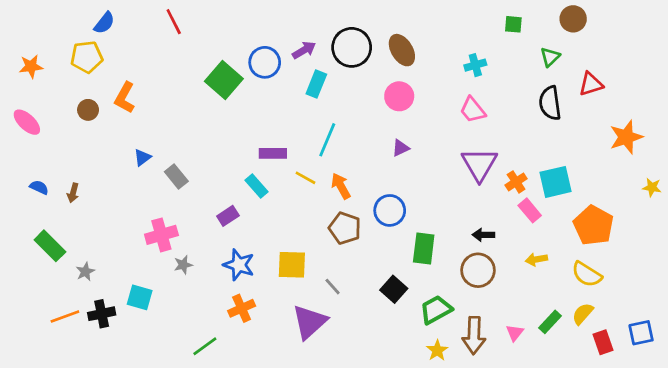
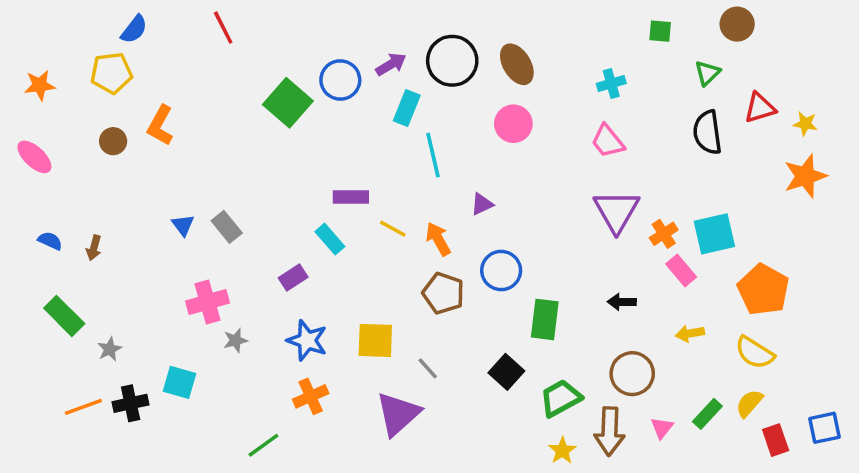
cyan line: (327, 140) -> (433, 155), moved, turned -36
purple triangle: (401, 148) -> (482, 204), moved
blue triangle: (142, 157) -> (183, 225), moved, turned -30
yellow star: (652, 187) -> (805, 124), moved
brown circle: (478, 270) -> (632, 374), moved

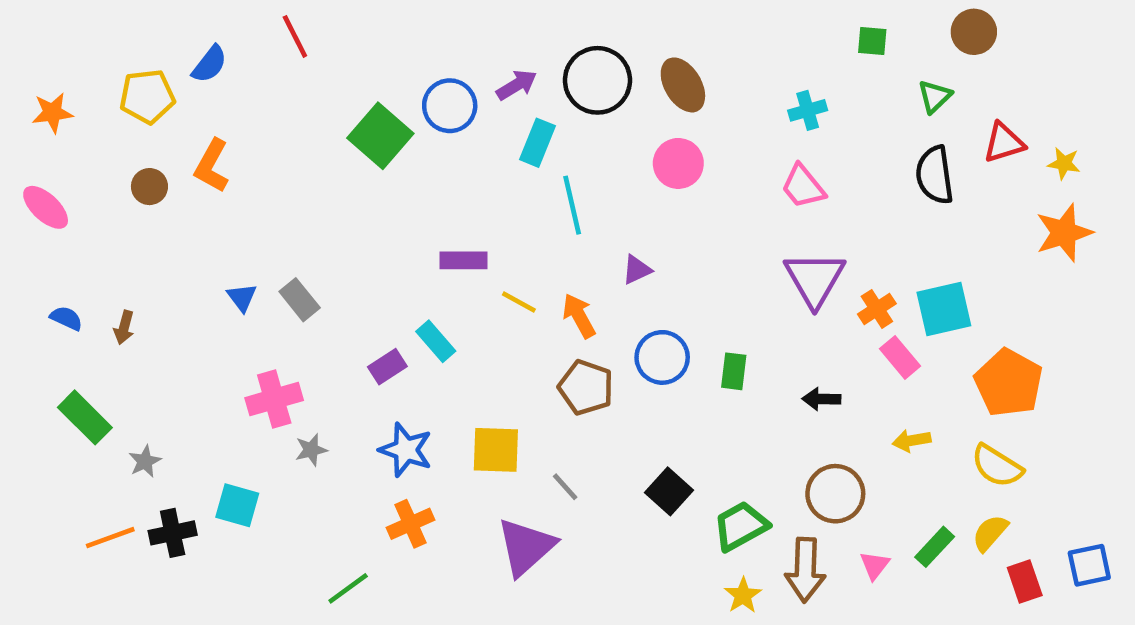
blue semicircle: (134, 29) -> (210, 64), moved
cyan rectangle: (330, 239) -> (436, 341), moved
green rectangle: (545, 319) -> (734, 371), moved, size x0.7

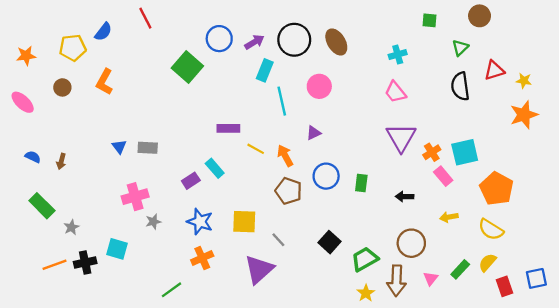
blue circle: (450, 106) -> (219, 39), moved
pink circle: (678, 163) -> (319, 86), moved
brown circle: (149, 187) -> (62, 87), moved
gray rectangle: (300, 300) -> (148, 148), turned -48

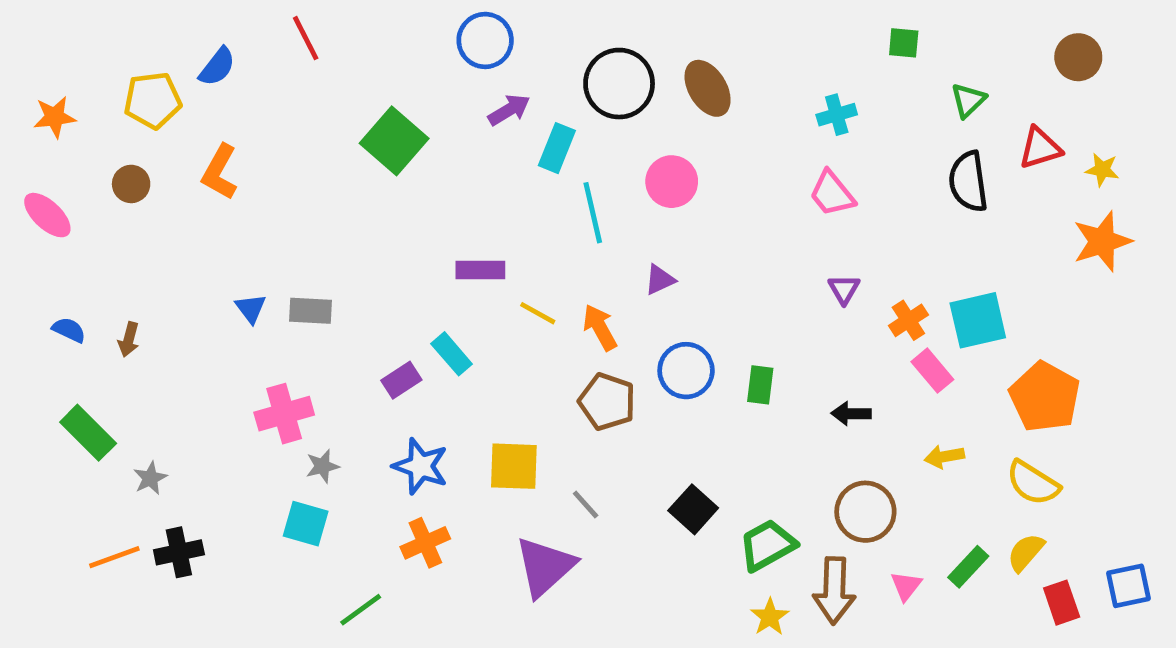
brown circle: (480, 16) -> (1078, 57), moved
blue circle: (219, 39) -> (485, 40), moved
purple arrow: (254, 42) -> (509, 110), moved
purple triangle: (401, 137) -> (844, 289), size x0.5
cyan square: (117, 249) -> (306, 524), moved

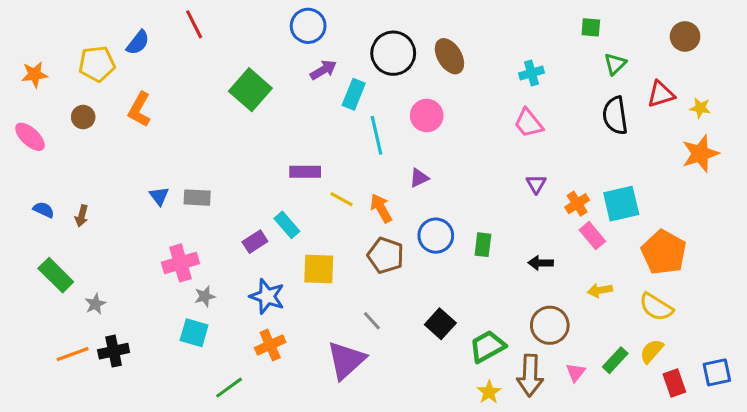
green square: (904, 43) -> (591, 27), moved
yellow square: (514, 466) -> (319, 269), moved

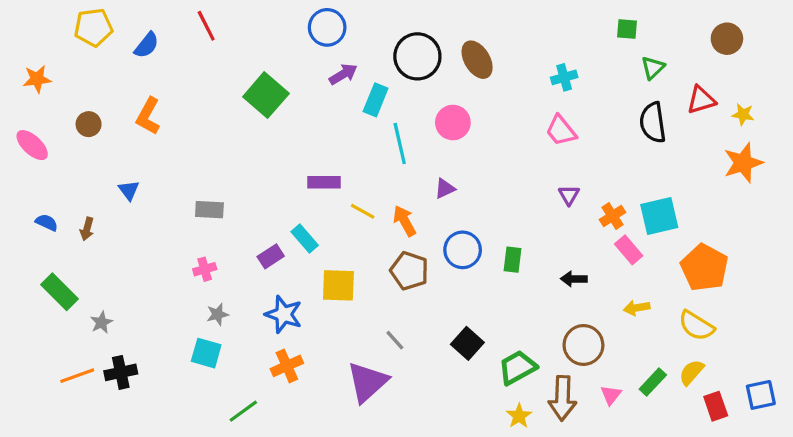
yellow pentagon: (97, 64) -> (93, 27), moved
blue triangle: (159, 196) -> (129, 190), moved
pink cross: (180, 263) -> (205, 269), moved, size x0.6

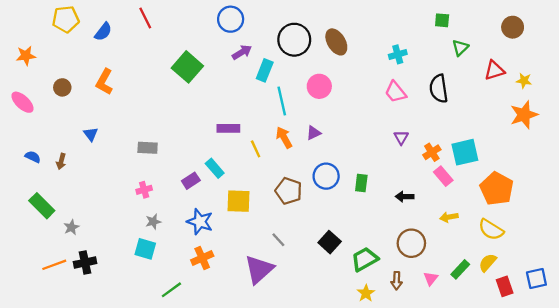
black semicircle: (653, 123) -> (439, 89), moved
yellow line: (363, 211) -> (256, 149), turned 36
orange arrow: (405, 221) -> (284, 137), moved
brown arrow: (563, 398) -> (397, 281), size x0.6

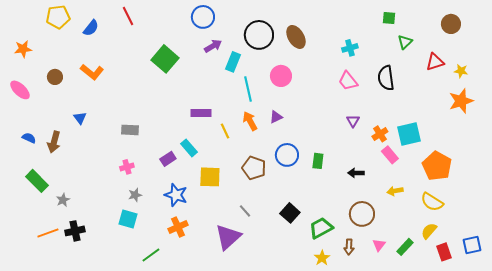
orange L-shape: (104, 82) -> (92, 72), turned -80
brown arrow: (61, 161) -> (54, 142), size x1.5
green rectangle: (460, 269) -> (405, 247), moved

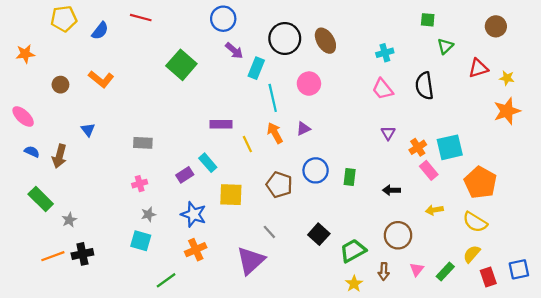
red line: (128, 16) -> (141, 18), turned -48
purple arrow: (213, 46) -> (234, 51), turned 72
pink ellipse: (20, 90) -> (23, 117), moved

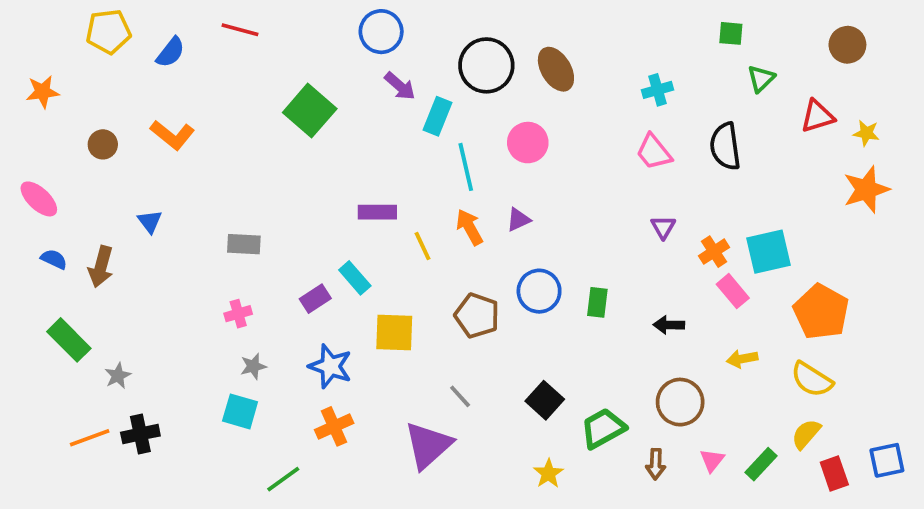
yellow star: (354, 284) -> (548, 474), moved

